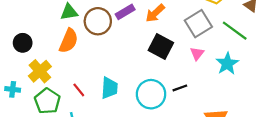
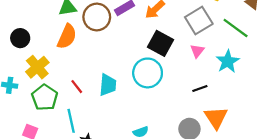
black line: (180, 88) -> (200, 88), moved
cyan circle: (151, 94) -> (148, 73), moved

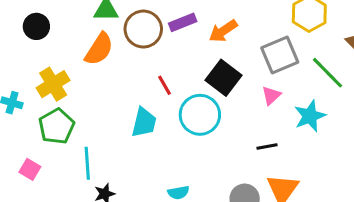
black circle: (20, 38) -> (36, 26), moved
red line: (77, 87) -> (164, 85), moved

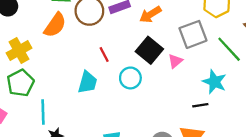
pink triangle: (271, 95) -> (175, 61), moved
cyan circle: (200, 115) -> (130, 78), size x0.7
cyan star: (310, 116) -> (214, 82), turned -30
black line: (267, 147) -> (200, 105), moved

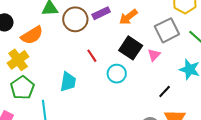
orange semicircle: (55, 25) -> (32, 35), moved, turned 30
cyan trapezoid: (87, 82) -> (68, 82), moved
black line: (200, 105) -> (165, 92), moved, turned -32

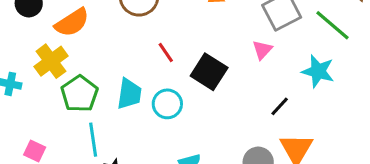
black square: (131, 48) -> (209, 72), moved
cyan circle: (117, 74) -> (167, 104), moved
green pentagon: (22, 88) -> (79, 94), moved

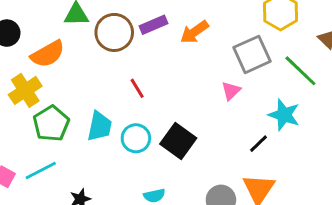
black square: (209, 72) -> (178, 141), moved
black line: (280, 106) -> (258, 144), moved
cyan line: (93, 140) -> (41, 171), moved, turned 68

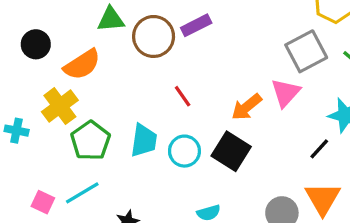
orange arrow: (194, 32) -> (247, 107), moved
pink triangle: (231, 91) -> (286, 93), size x1.4

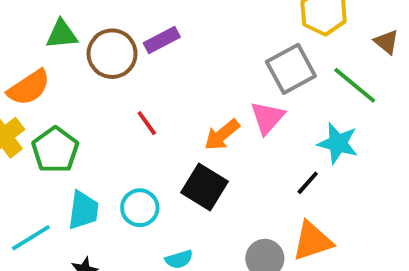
cyan trapezoid: (144, 140) -> (83, 210), moved
green pentagon: (90, 141) -> (55, 150), moved
cyan circle: (184, 151) -> (140, 208), moved
orange triangle: (323, 199) -> (312, 241), turned 42

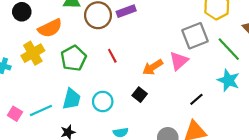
cyan star: (338, 143) -> (228, 80), moved
green pentagon: (55, 150) -> (73, 58), moved
black square: (205, 187) -> (140, 95), size x0.6

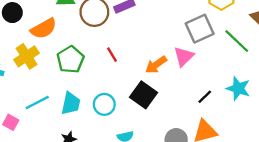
cyan star: (228, 80) -> (238, 88), moved
black square: (140, 95) -> (144, 95), size x1.6
cyan line: (41, 111) -> (37, 103), moved

